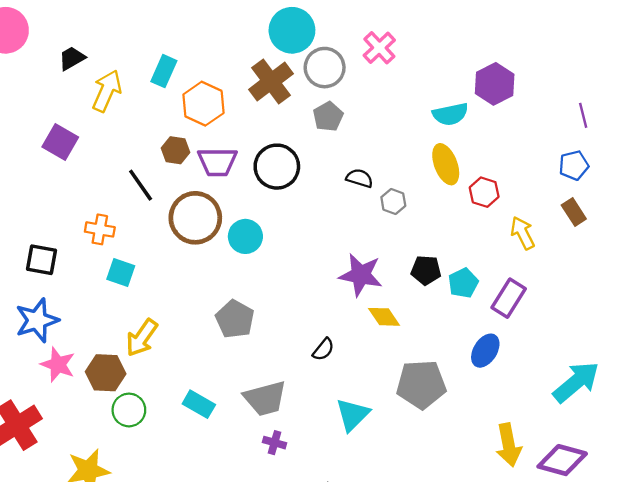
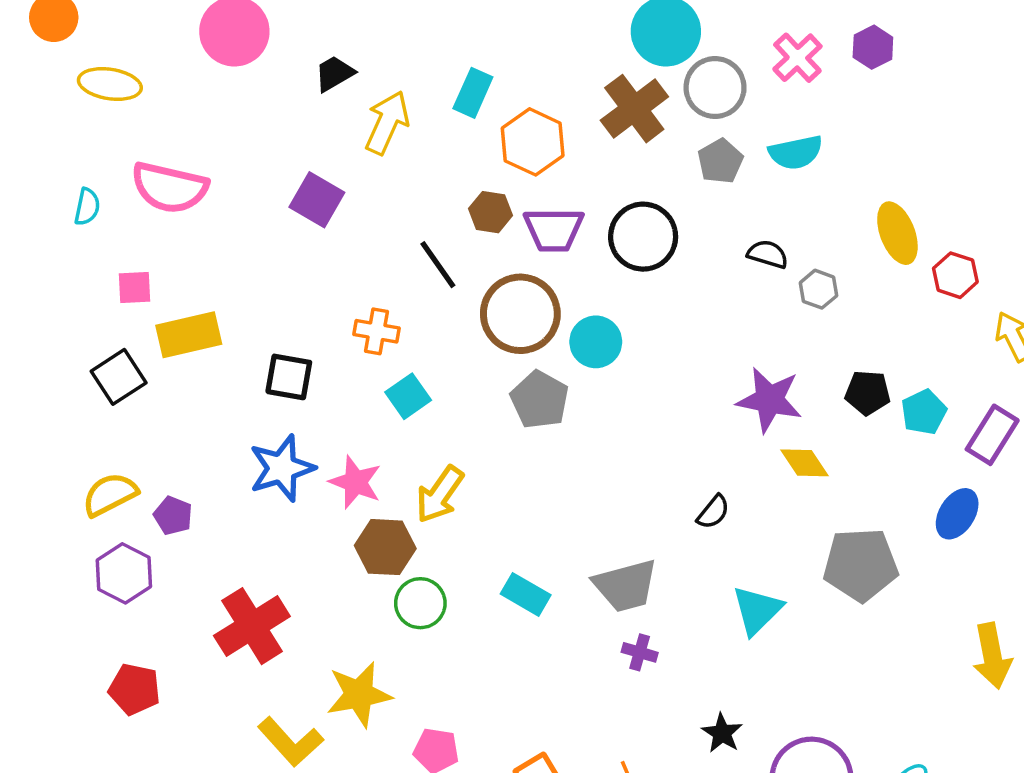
purple hexagon: (495, 84) -> (873, 47), moved, size x0.7
cyan semicircle: (450, 114) -> (796, 152), moved
cyan square: (121, 273) -> (408, 396), turned 36
gray pentagon: (235, 319) -> (540, 400), moved
pink star: (58, 365) -> (355, 482), moved

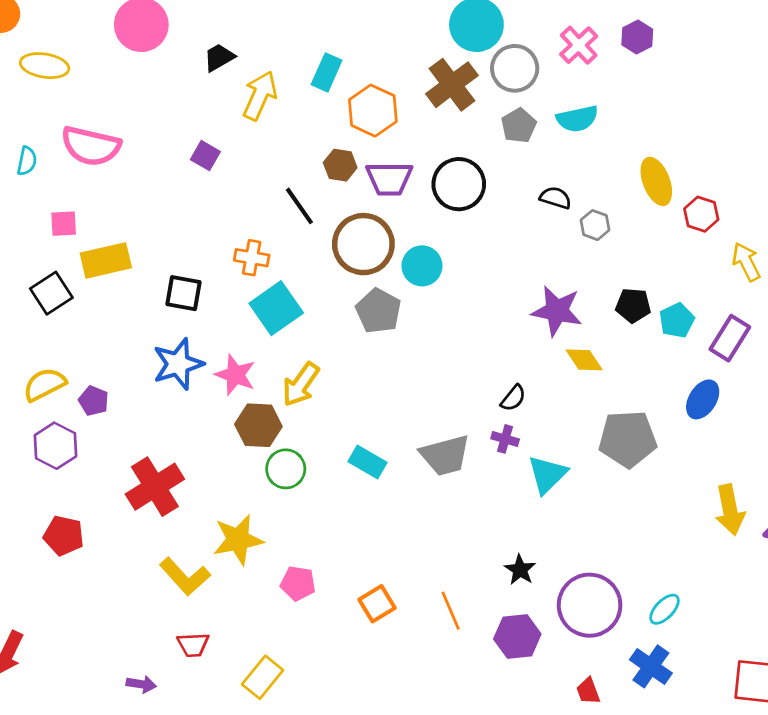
purple square: (317, 200) -> (205, 156), size x0.7
cyan square: (408, 396) -> (276, 308), size x1.5
purple cross: (640, 652) -> (505, 439), moved

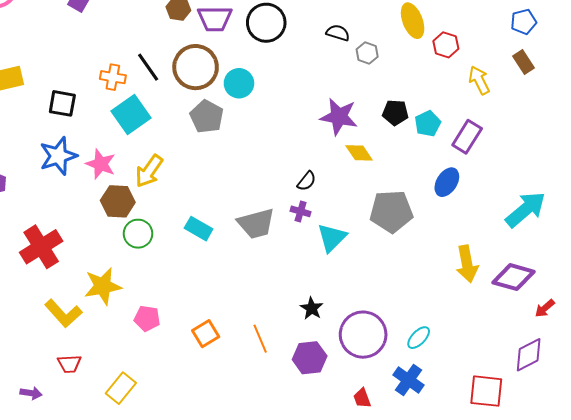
black line: (299, 206) -> (148, 67), moved

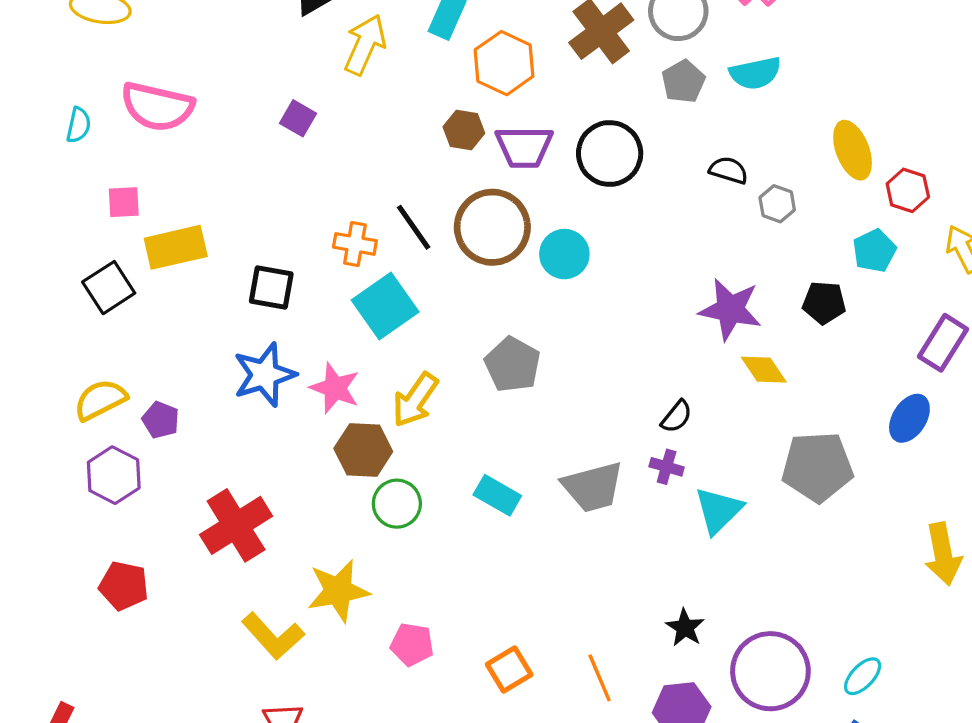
gray pentagon: (207, 117) -> (512, 365), moved
cyan pentagon: (428, 124) -> (874, 251), moved

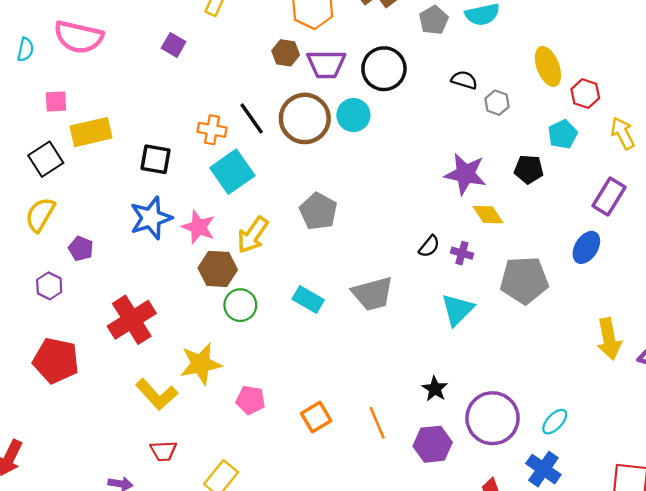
cyan circle: (564, 254) -> (353, 115), moved
yellow semicircle: (100, 400) -> (40, 215), moved, turned -33
purple cross: (667, 467) -> (462, 253), moved
purple hexagon: (114, 475) -> (49, 286), size x0.7
red pentagon: (124, 586) -> (56, 361), size x1.4

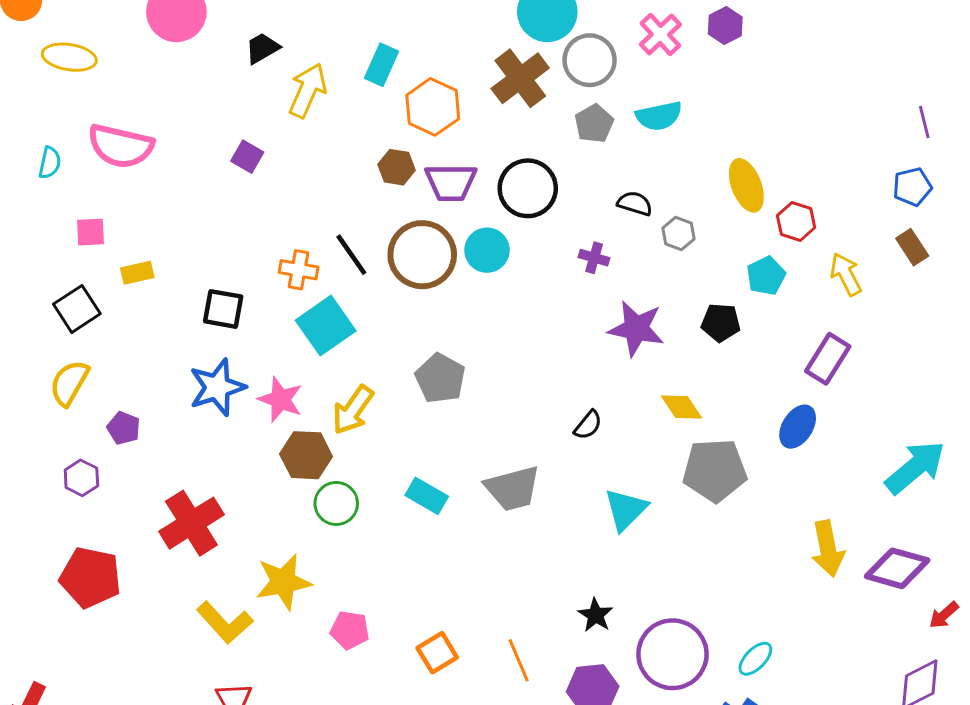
yellow rectangle: (91, 132) -> (137, 273), size x0.6
yellow diamond: (488, 215) -> (682, 407), moved
purple cross: (462, 253) -> (594, 258), moved

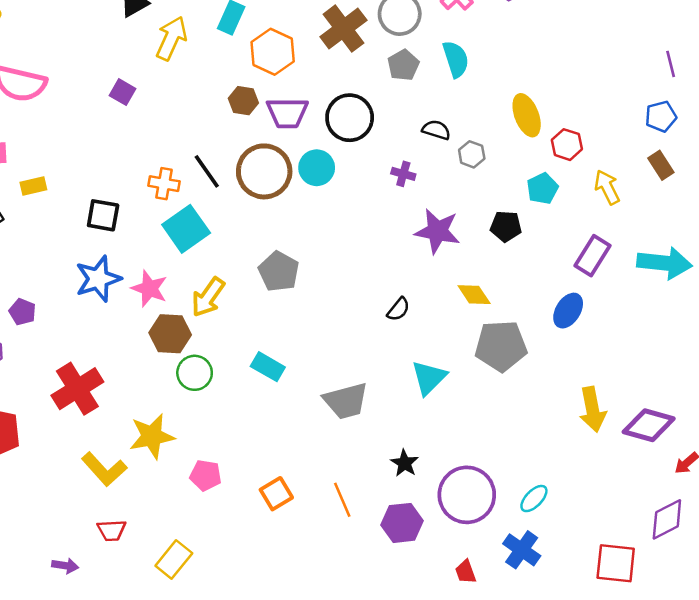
cyan semicircle: (659, 116) -> (456, 59), turned -96
cyan arrow: (915, 467) -> (665, 263), moved, turned 46
gray trapezoid: (513, 488) -> (346, 401), moved

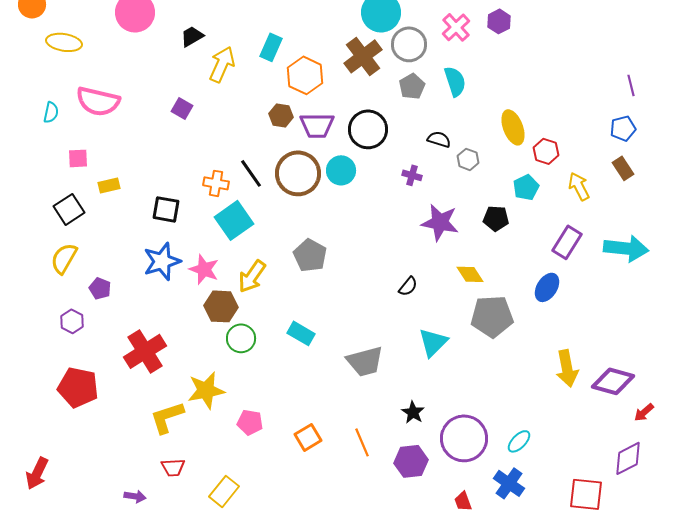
yellow L-shape: (104, 469) -> (167, 417), turned 114

